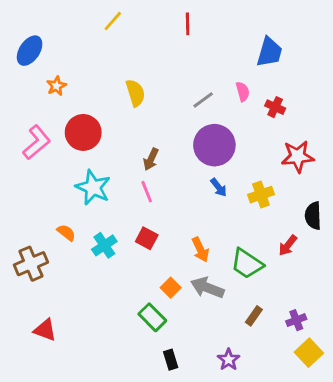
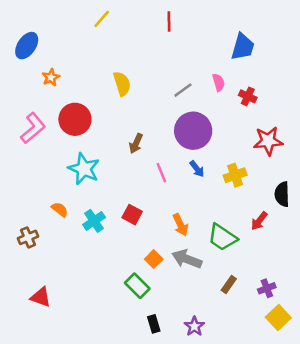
pink line: (147, 192) -> (161, 173), moved
brown cross: (31, 264) -> (28, 237), size x0.7
purple star: (229, 360) -> (194, 326), moved

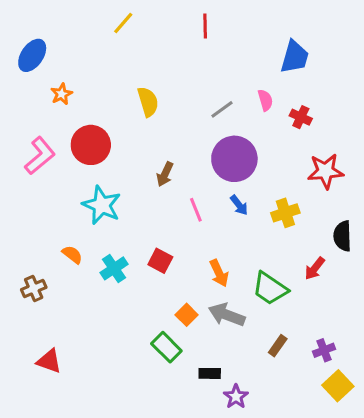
black rectangle: (154, 324) -> (210, 373), moved, turned -72

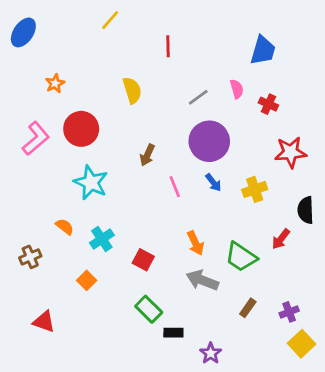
red line: (205, 26) -> (168, 46), moved
blue ellipse: (32, 55) -> (23, 32), moved
red square: (160, 261) -> (143, 260), moved
orange square: (187, 315) -> (87, 280), moved
black rectangle: (210, 373) -> (173, 333), moved

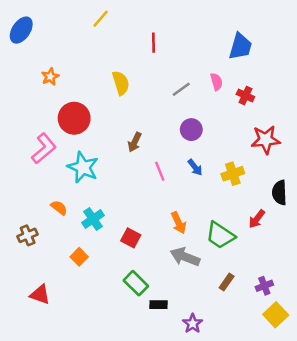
pink L-shape: (36, 138) -> (44, 148), moved
purple circle: (209, 141) -> (191, 130), size x0.6

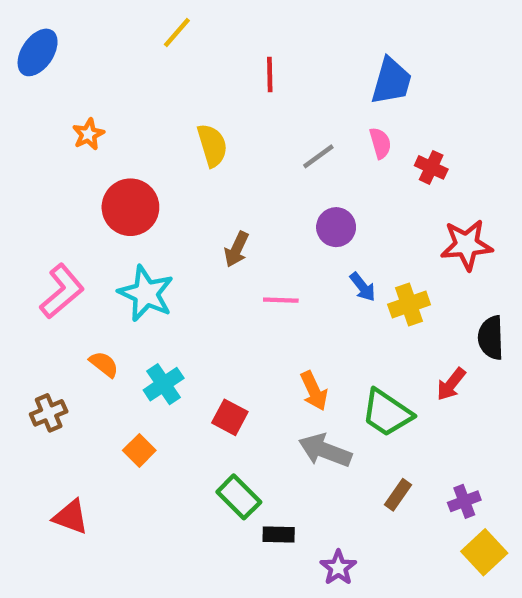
blue trapezoid: (240, 46) -> (391, 81), moved
pink L-shape: (44, 148) -> (62, 291), moved
blue arrow: (195, 167) -> (363, 287), moved
pink line: (160, 171) -> (281, 300), turned -66

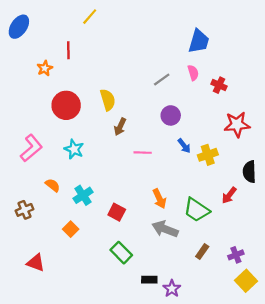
red line: (270, 75) -> (68, 50), moved
yellow semicircle: (212, 145) -> (108, 100), moved
cyan star: (146, 293) -> (74, 149), size x0.7
black rectangle: (279, 535) -> (149, 280), moved

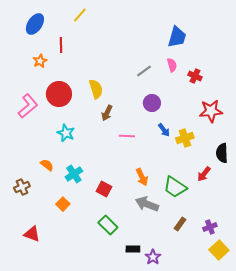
blue ellipse: (19, 27) -> (35, 24), moved
pink L-shape: (31, 148) -> (28, 106), moved

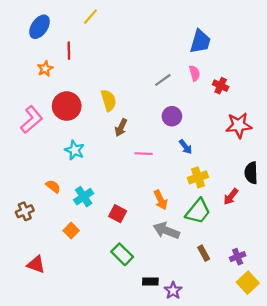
yellow cross: (185, 138) -> (198, 177), moved
green trapezoid: (175, 187) -> (198, 211), turned -85
brown rectangle: (180, 224) -> (204, 253), turned -64

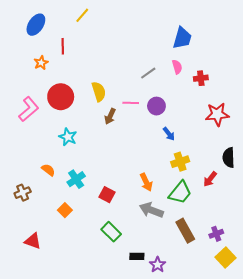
red cross: (221, 86) -> (201, 78), turned -32
pink line: (144, 154) -> (131, 103), moved
brown rectangle: (204, 253) -> (185, 231), size x1.6

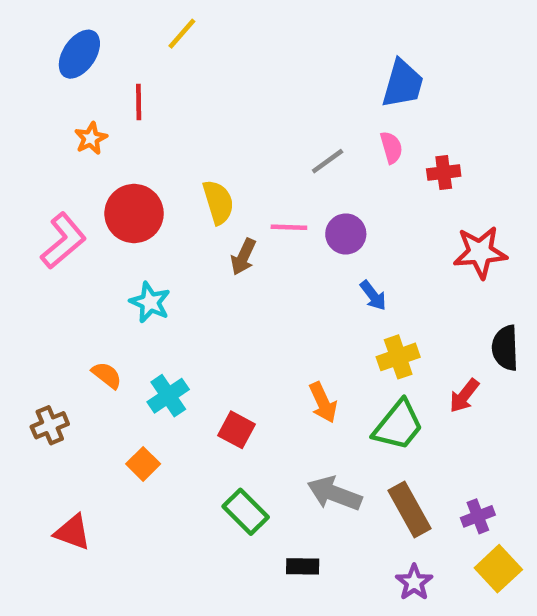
gray arrow: (151, 210) -> (334, 494), moved
purple star: (158, 265) -> (414, 582), moved

